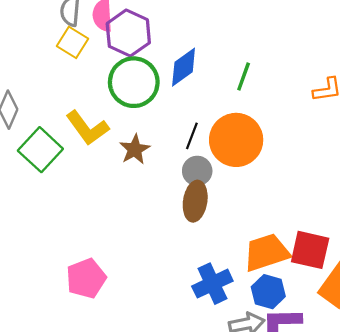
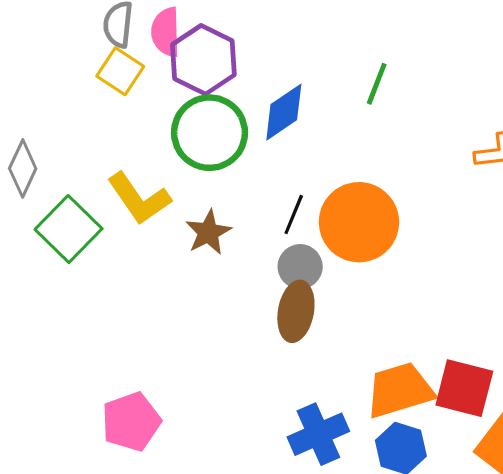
green line: (244, 76) -> (377, 84), moved

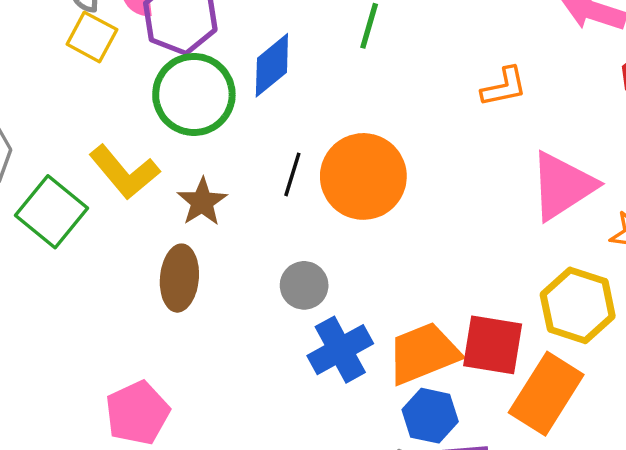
gray circle: (300, 267) -> (304, 285), moved
brown ellipse: (296, 311) -> (179, 278), moved
blue cross: (318, 434) -> (340, 350), moved

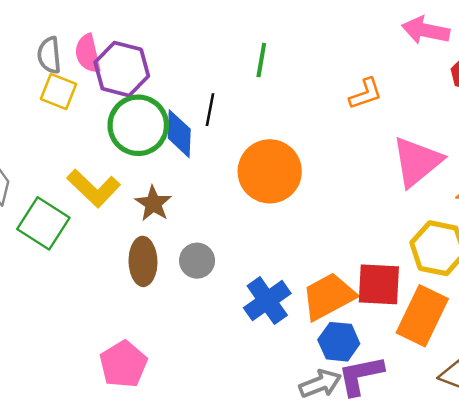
blue diamond: (272, 65) -> (179, 134), moved, turned -42
black line: (292, 174) -> (210, 110), moved
gray circle: (304, 285) -> (197, 261), moved

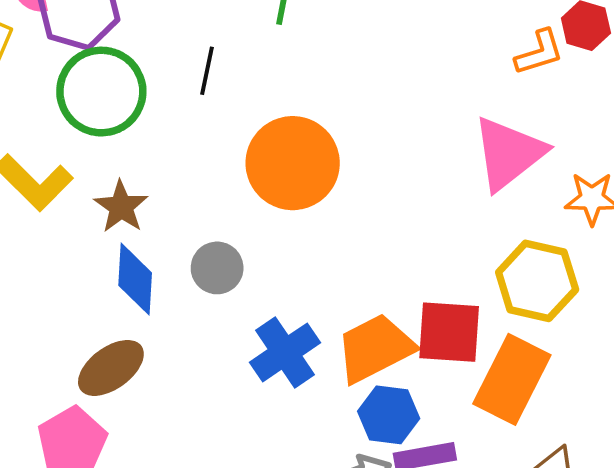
orange L-shape: (366, 94) -> (539, 52), moved
blue diamond: (179, 134) -> (135, 279), moved
brown ellipse: (143, 261) -> (111, 368), moved, turned 54
gray circle: (197, 261) -> (217, 268), moved

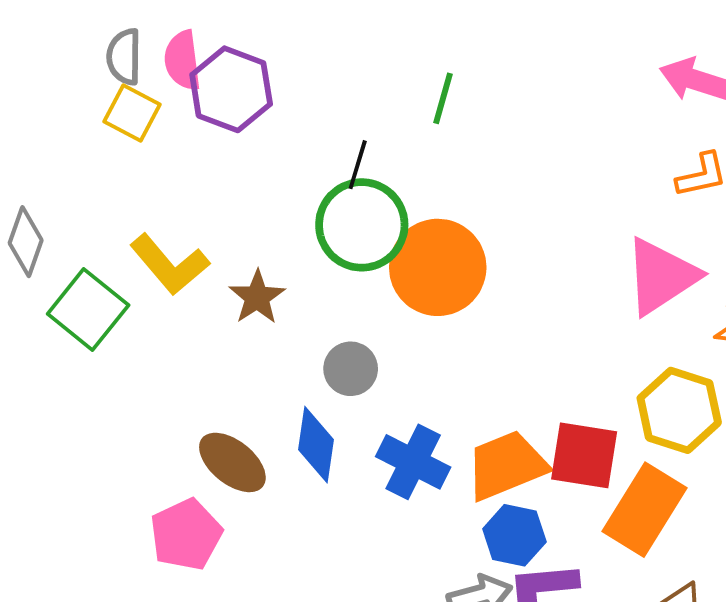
green circle: (101, 92) -> (362, 225), moved
blue diamond: (135, 279) -> (316, 445), moved
blue cross: (285, 352) -> (413, 462), turned -34
brown ellipse: (111, 368) -> (232, 462), turned 70

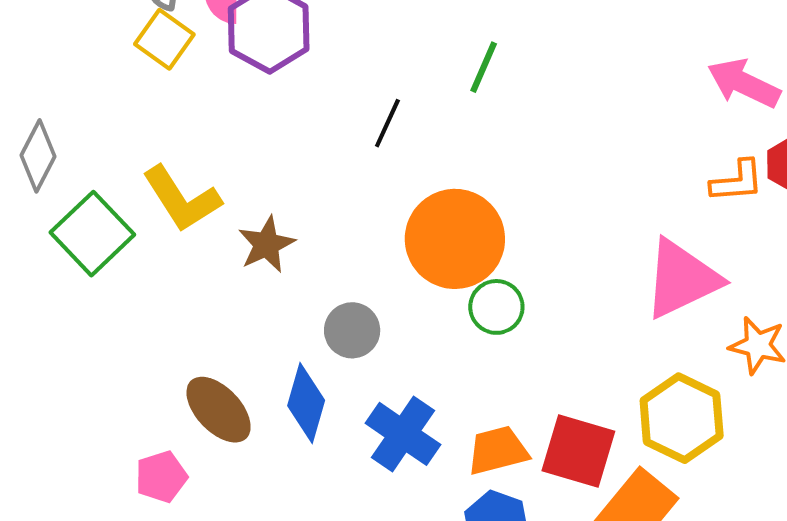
green circle: (362, 225) -> (496, 307), moved, size x0.6
orange trapezoid: (506, 465) -> (498, 450), size x0.7
pink pentagon: (186, 535) -> (161, 477), size x0.7

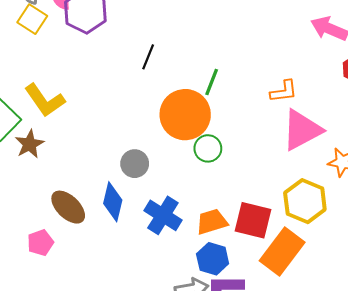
green line: (484, 67) -> (212, 82), moved
orange L-shape: (737, 181) -> (284, 91), moved
brown star: (267, 244) -> (30, 144), moved

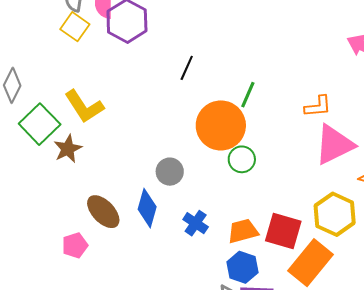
blue cross: (163, 215) -> (196, 223), size x0.7

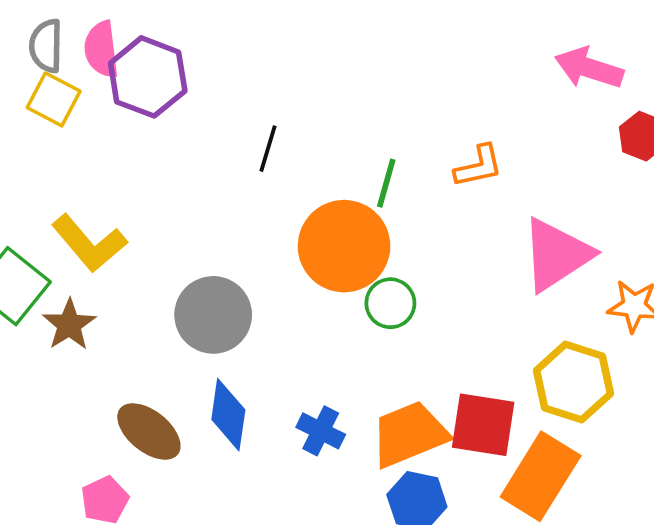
orange L-shape: (318, 106) -> (479, 166), moved
gray circle: (170, 172) -> (213, 315), moved, size x1.5
orange trapezoid: (243, 231) -> (409, 434), size x1.4

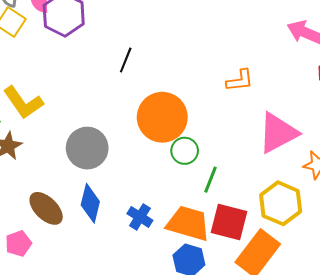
green line: (386, 183) -> (210, 180), moved
orange trapezoid: (409, 434) -> (188, 223), turned 33

